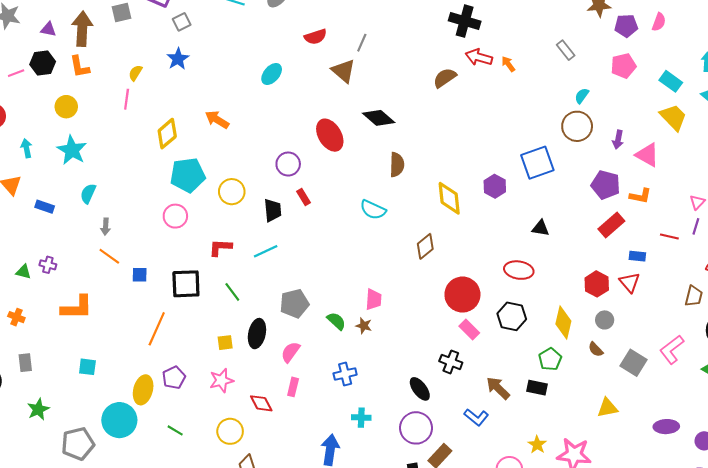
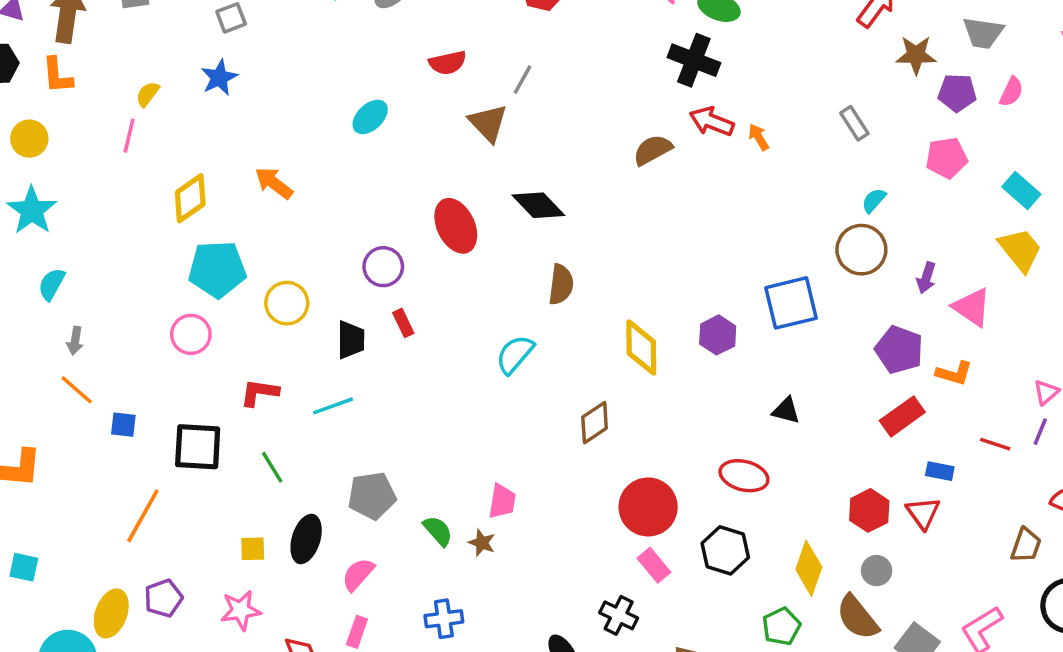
cyan semicircle: (373, 210) -> (515, 354), turned 100
brown semicircle: (596, 349) -> (857, 617), size x1.8

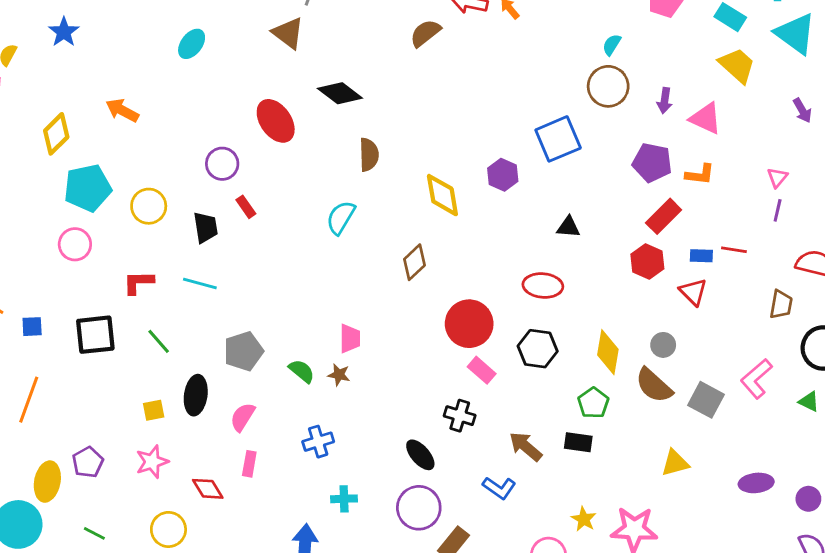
cyan line: (333, 406) -> (200, 283), turned 44
red line: (995, 444) -> (734, 250), moved
red hexagon: (869, 510) -> (647, 261), moved
orange line: (143, 516) -> (29, 400), moved

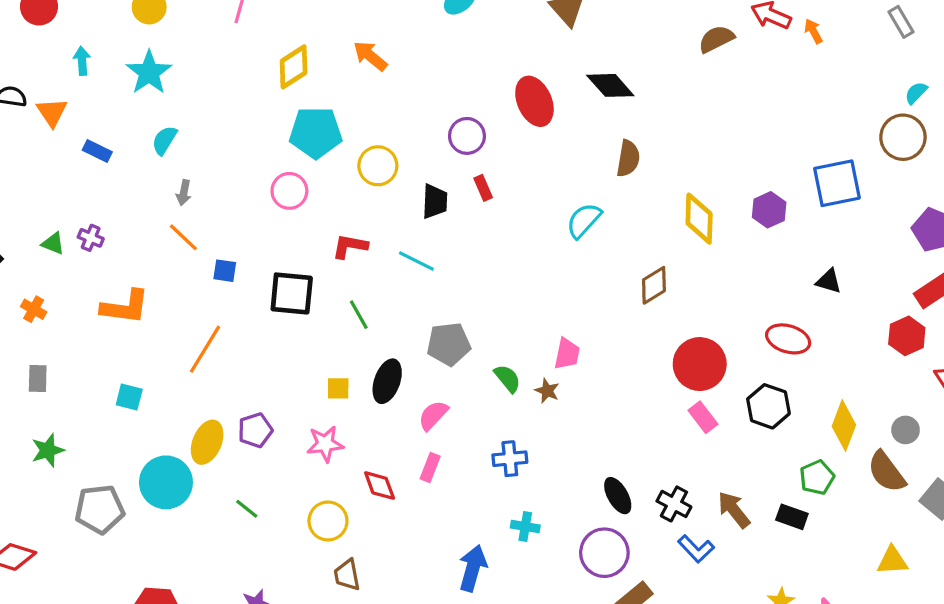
black cross: (460, 416) -> (674, 504), moved

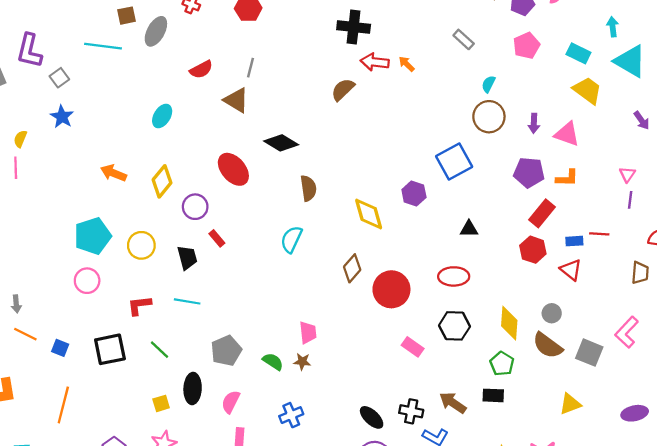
yellow diamond: (294, 67) -> (162, 181), moved
blue square: (225, 271) -> (60, 348), turned 30
red circle: (700, 364) -> (391, 289), moved

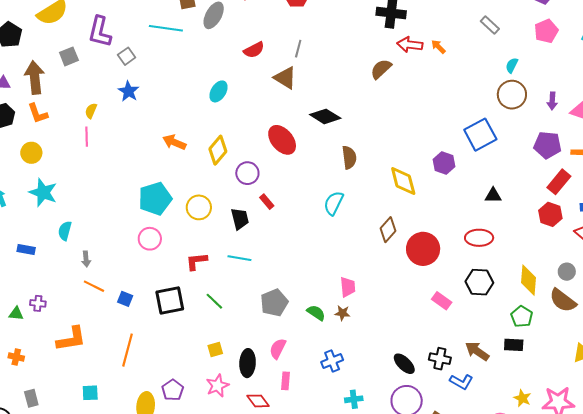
black ellipse: (193, 388) -> (248, 363), moved

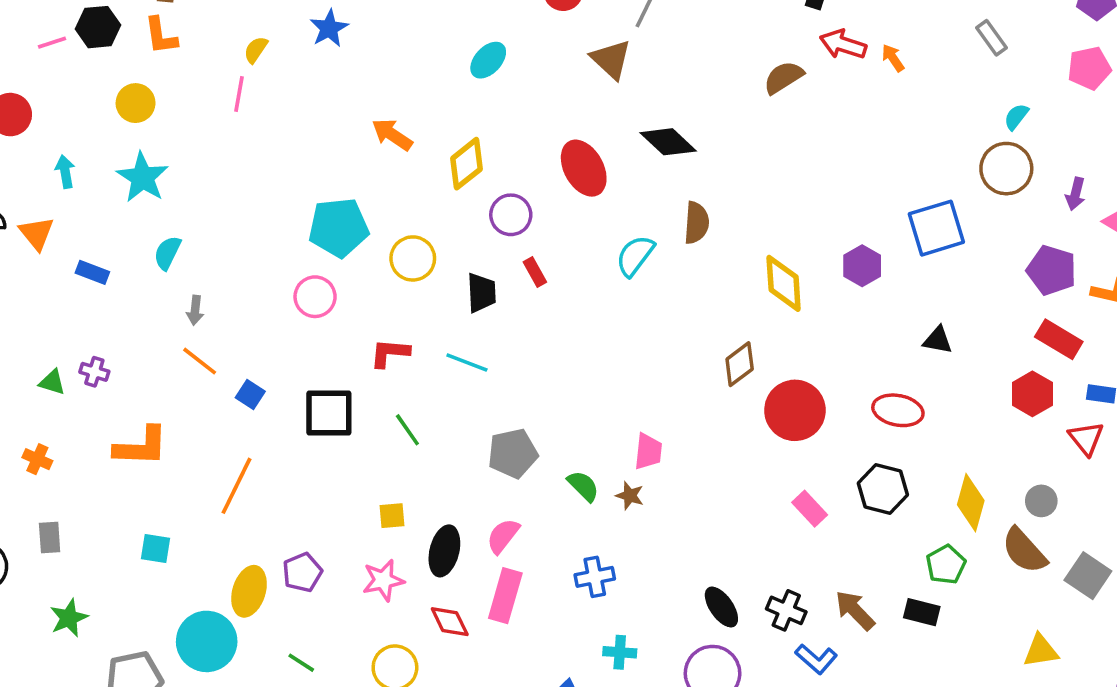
red rectangle: (559, 182) -> (1059, 339), turned 70
cyan semicircle: (334, 203) -> (635, 256), moved
pink rectangle: (285, 381) -> (505, 596), size x1.6

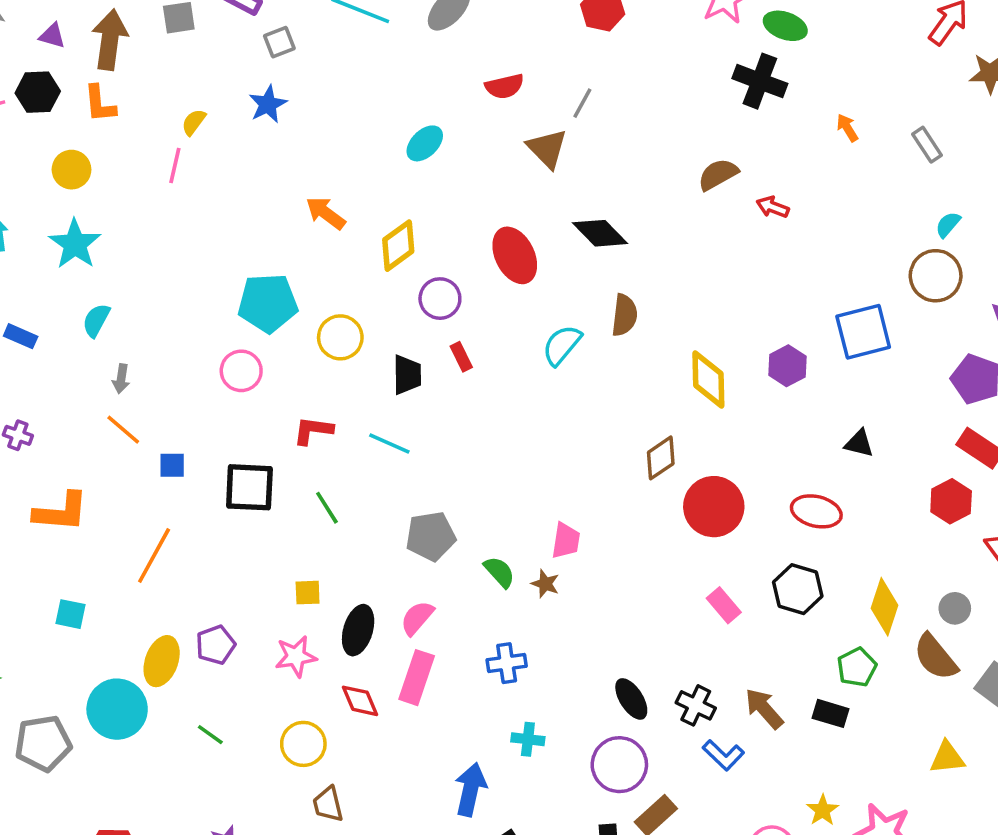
red arrow: (843, 44) -> (773, 207), moved, size x0.7
orange arrow: (893, 58) -> (847, 128), moved
blue square: (250, 394) -> (172, 465), turned -36

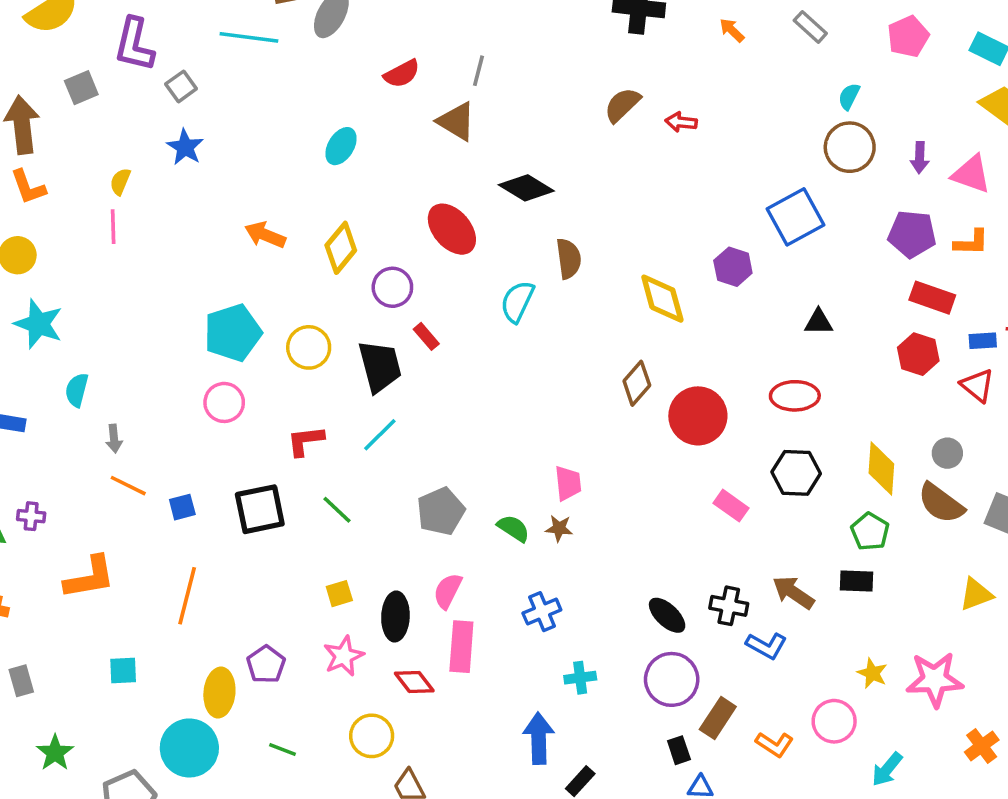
black trapezoid: (407, 375) -> (380, 366), size x1.4
cyan line: (389, 443) -> (380, 435), turned -54

